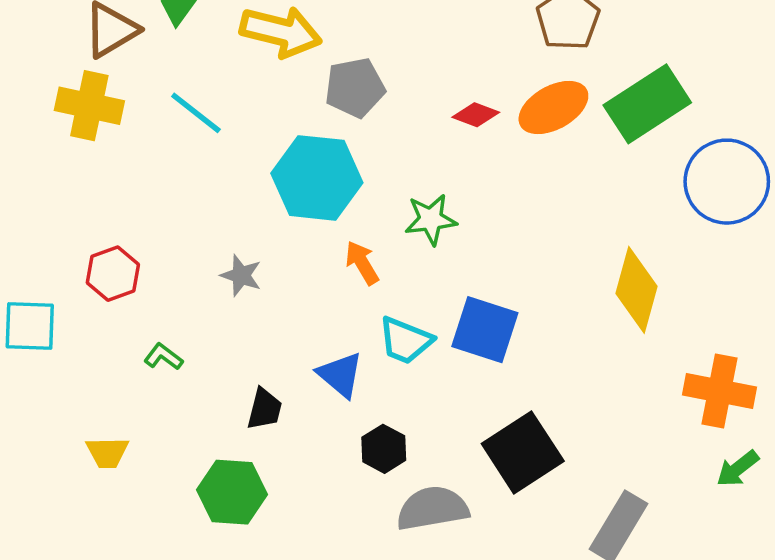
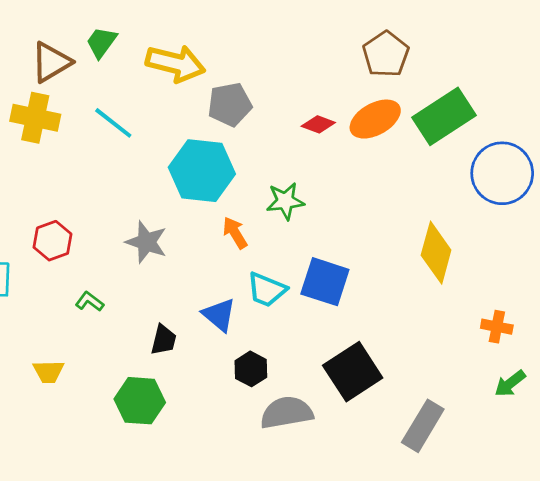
gray star: (241, 275) -> (146, 242), size x1.4
orange cross: (720, 391) -> (497, 327), size x0.6

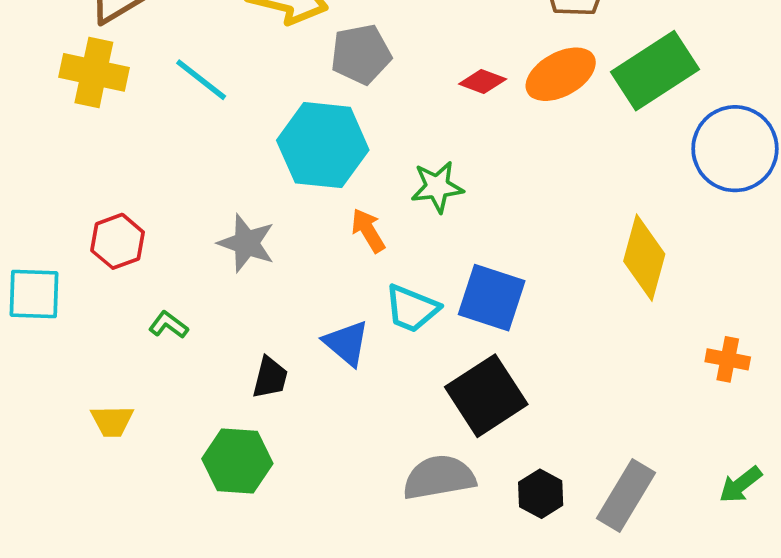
black hexagon: (251, 369) -> (541, 494), moved
black square: (353, 372) -> (486, 396), moved
green arrow: (510, 384) -> (740, 485), moved

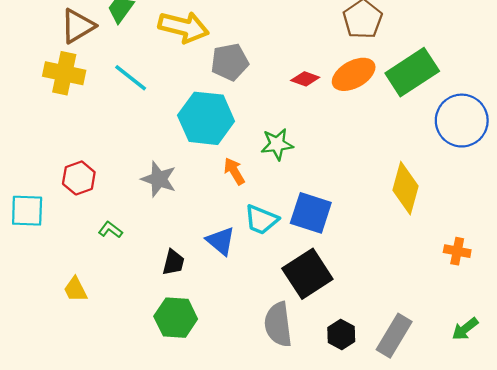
yellow trapezoid: (112, 421) -> (75, 289), turned 64
green hexagon: (237, 461) -> (176, 318), moved
gray semicircle: (439, 477) -> (278, 324), turned -87

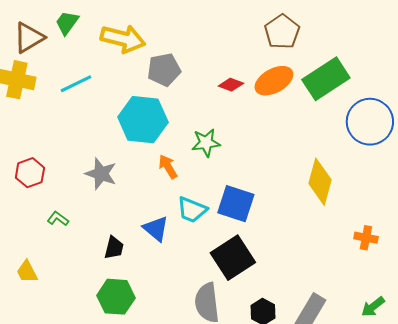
cyan line: (131, 78) -> (76, 84), turned -64

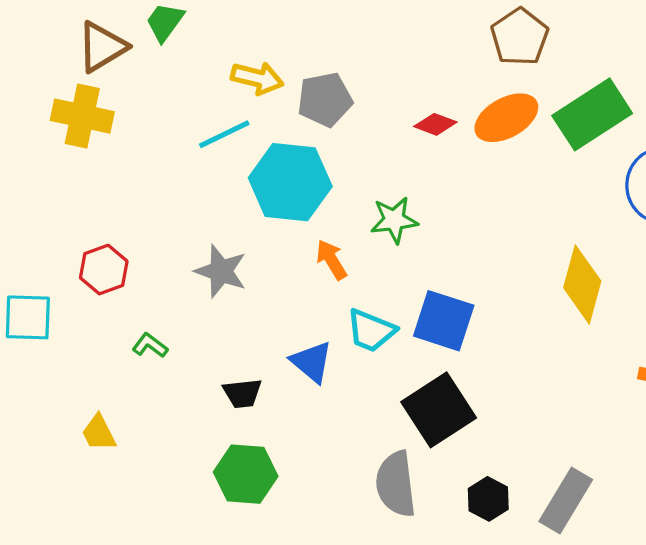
yellow arrow: (123, 39) -> (257, 78), moved, size x0.7
cyan line: (76, 84) -> (224, 134), moved
black trapezoid: (114, 248) -> (242, 393), turned 70

